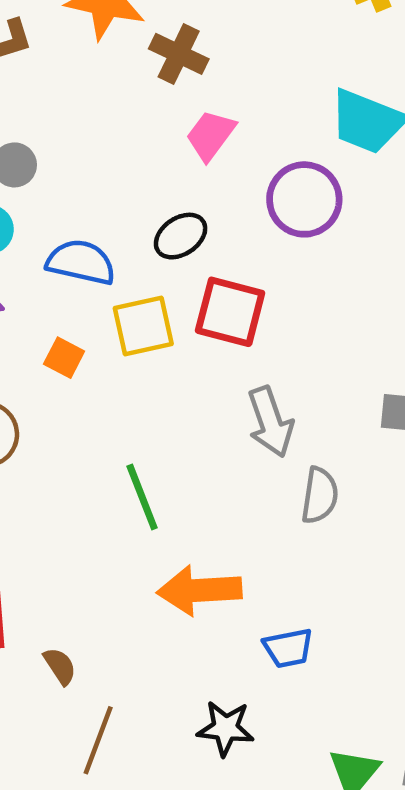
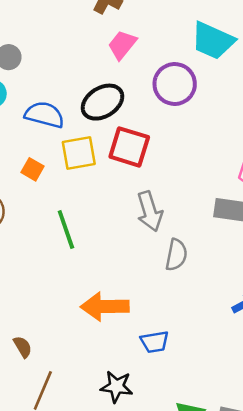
black ellipse: (181, 236) -> (103, 102), size x1.4
green line: (142, 497) -> (66, 230), moved

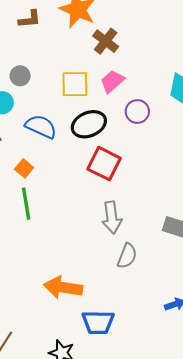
purple circle: (175, 84) -> (137, 112), moved, size x0.7
yellow square: (79, 153) -> (75, 84), moved
green line: (66, 230) -> (26, 204), moved
blue trapezoid: (155, 342) -> (98, 322), size x1.4

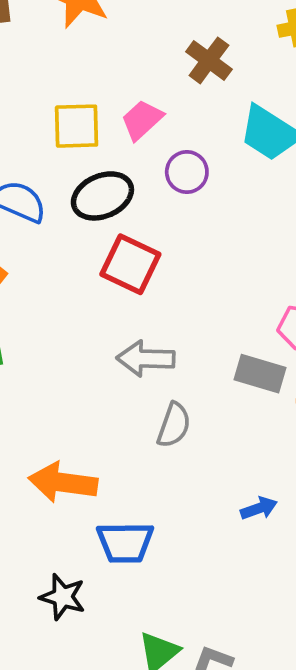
brown cross: (106, 41) -> (209, 60), moved
gray arrow: (112, 218) -> (146, 359), turned 100

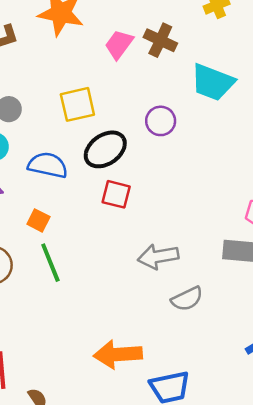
pink trapezoid: (142, 120) -> (119, 44), moved
red square: (130, 264) -> (116, 194), moved, size x0.7
gray semicircle: (174, 425) -> (187, 299), turned 56

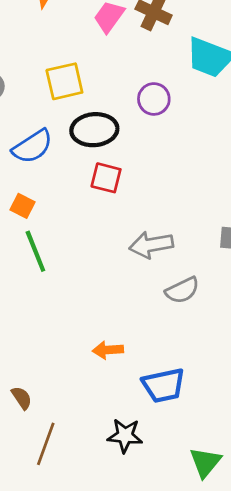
black ellipse: (105, 149) -> (94, 130), turned 30
blue semicircle: (48, 165) -> (32, 146), turned 135
orange arrow: (118, 354) -> (108, 350), size x0.6

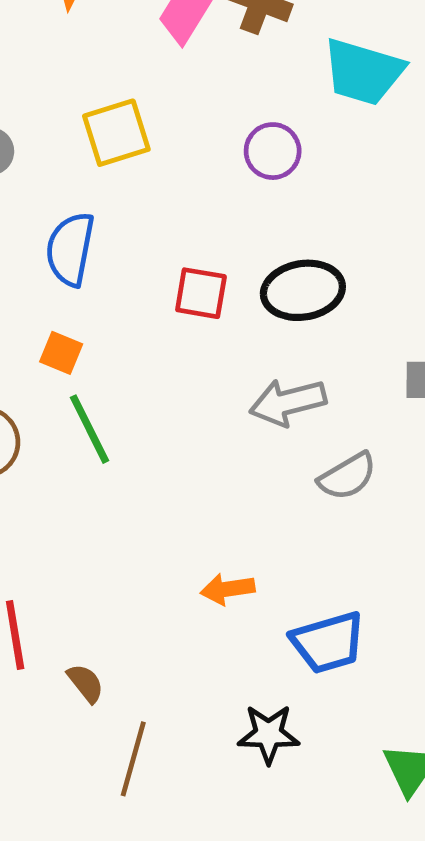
black ellipse: (94, 130) -> (303, 290), moved
blue semicircle: (32, 146) -> (70, 249), turned 138

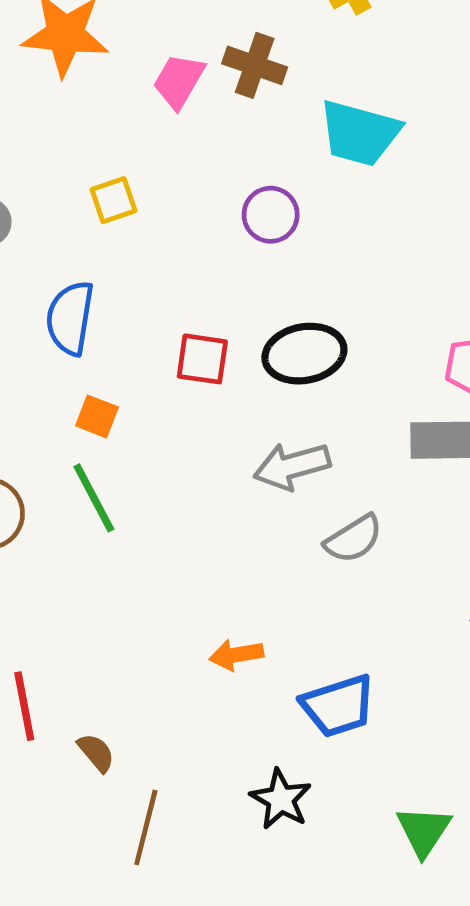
yellow square: (116, 133) -> (114, 200), size x0.7
orange square: (61, 353) -> (97, 416), moved
black star: (269, 734) -> (281, 799), turned 30

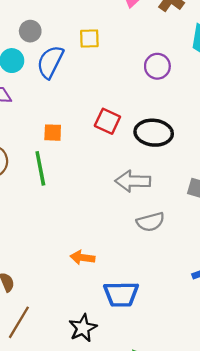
blue semicircle: (70, 318) -> (50, 62), moved
orange square: (97, 416) -> (53, 133), turned -36

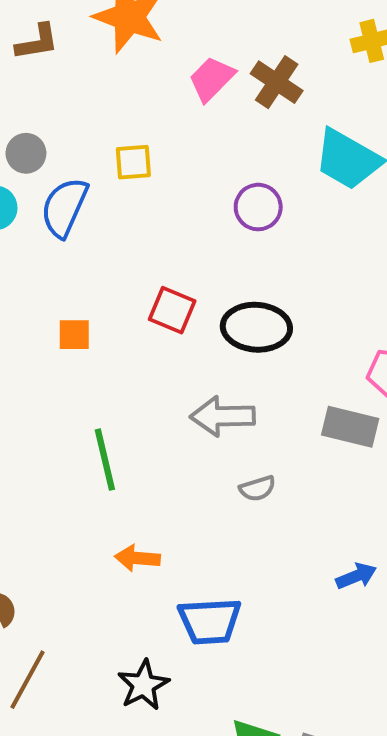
green line: (40, 168) -> (105, 460), moved
gray semicircle: (150, 222) -> (257, 488), size x0.7

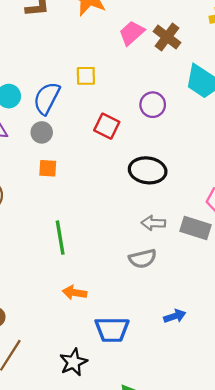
gray circle: (26, 153) -> (42, 132), moved
red square: (172, 310) -> (107, 126), moved
gray arrow: (223, 416) -> (153, 223), moved, size x0.7
gray semicircle: (257, 488) -> (143, 259), size x1.4
blue arrow: (356, 576) -> (175, 316), moved

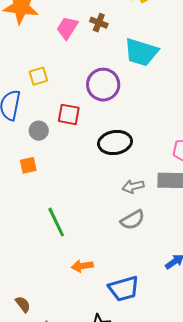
brown cross: (167, 37) -> (99, 23), size x0.7
purple circle: (153, 105) -> (103, 85), size x1.4
gray circle: (42, 132) -> (39, 131), moved

